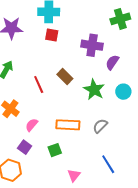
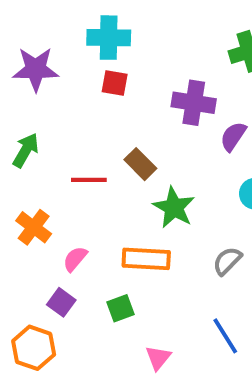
red line: (39, 85) -> (89, 180), turned -66
green star: (94, 90) -> (174, 207), moved
gray semicircle: (100, 126) -> (227, 261), moved

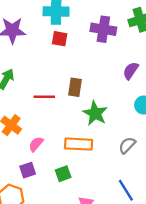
purple cross: (194, 103) -> (103, 29), moved
brown rectangle: (140, 164) -> (75, 87), turned 54
purple square: (61, 302) -> (28, 170), turned 35

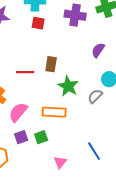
pink semicircle: (36, 144) -> (18, 112), size x1.5
gray semicircle: (127, 145) -> (95, 96), moved
purple square: (28, 170) -> (21, 137), moved

